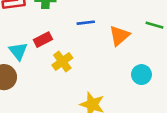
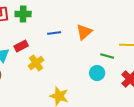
green line: (154, 25) -> (107, 56), moved
orange triangle: (119, 36) -> (84, 32), moved

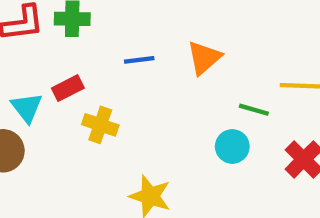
yellow cross: (36, 63) -> (100, 125), turned -35

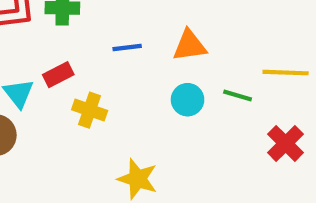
orange triangle: (204, 58) -> (190, 45), turned 33
cyan circle: (232, 146) -> (188, 100), moved

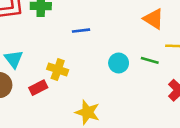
orange triangle: (190, 45) -> (154, 19), moved, turned 40
red rectangle: (58, 75) -> (38, 88), moved

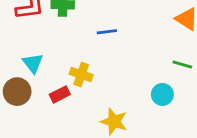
cyan circle: (119, 63) -> (162, 94), moved

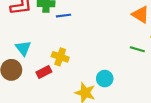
blue line: (107, 32) -> (63, 16), moved
cyan circle: (162, 94) -> (105, 79), moved

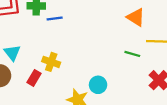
red rectangle: (44, 72) -> (34, 78), turned -32

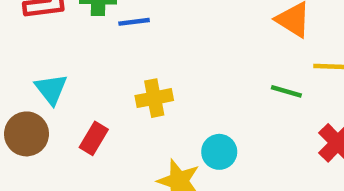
yellow cross: (51, 62) -> (154, 98), moved, turned -30

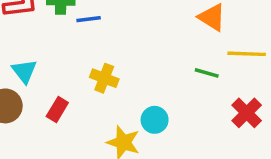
yellow cross: (154, 98) -> (104, 78), turned 32

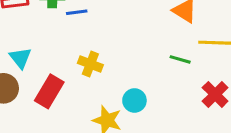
red rectangle: (57, 109) -> (49, 91), size x1.5

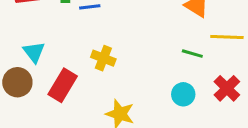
cyan circle: (134, 100) -> (183, 94), moved

